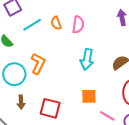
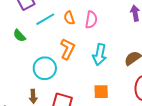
orange L-shape: (38, 64) -> (68, 49), moved
cyan circle: (14, 74) -> (45, 68), moved

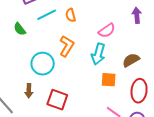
pink semicircle: (91, 20) -> (107, 31), moved, turned 42
orange square: (101, 92) -> (109, 80), moved

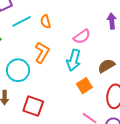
orange square: (109, 80) -> (84, 86), turned -35

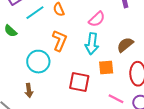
orange square: (84, 86) -> (106, 68), turned 35
red square: (33, 106) -> (79, 82), moved

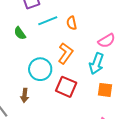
red square: (79, 82) -> (66, 87), moved

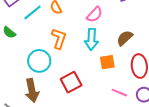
red square: (66, 87) -> (71, 82), moved, turned -35
brown arrow: (25, 95) -> (32, 91), size x1.6

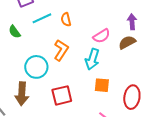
brown semicircle: (125, 38) -> (127, 42), moved

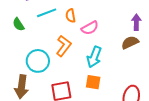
pink semicircle: (102, 36) -> (90, 28), moved
orange square: (102, 85) -> (93, 82), moved

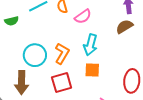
green semicircle: (18, 24) -> (12, 21), turned -64
orange L-shape: (64, 46) -> (62, 53), moved

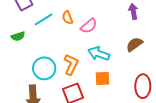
brown semicircle: (124, 26) -> (134, 44), moved
cyan arrow: (90, 45) -> (99, 54), turned 100

